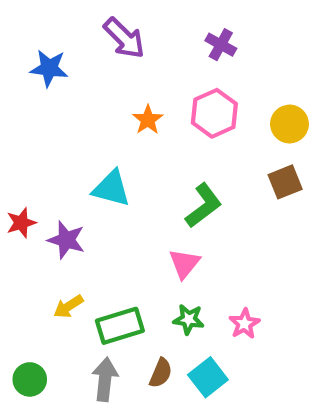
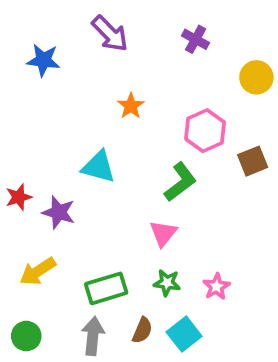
pink hexagon: (214, 113) -> (205, 131), moved
yellow circle: (289, 124) -> (256, 77), moved
yellow arrow: (68, 306) -> (38, 271), moved, size x1.4

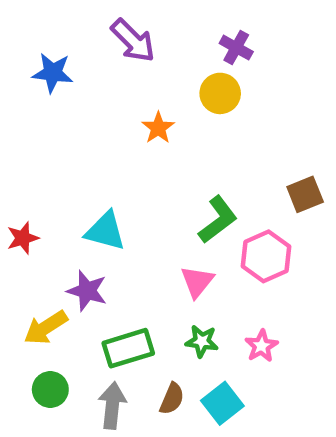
yellow circle: (256, 77) -> (220, 93), moved
pink hexagon: (205, 131) -> (266, 256), moved
cyan triangle: (99, 167) -> (105, 231), moved
purple star: (59, 212) -> (87, 291), moved
green circle: (26, 336) -> (50, 389), moved

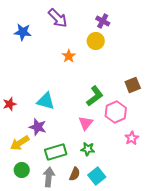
pink star: (261, 346) -> (132, 138), moved

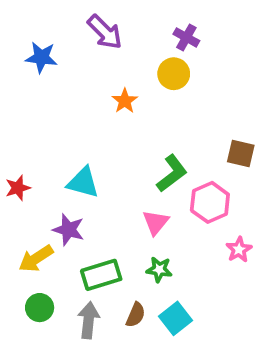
brown square: (133, 85) -> (241, 153), turned 35

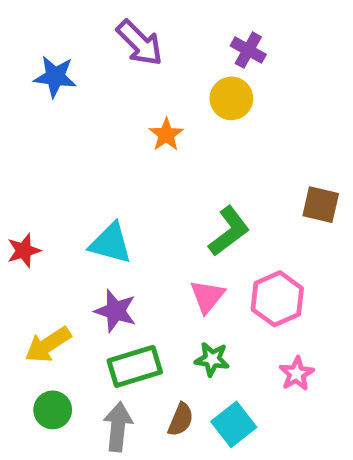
pink hexagon: (210, 202) -> (277, 299), moved
purple star: (69, 230) -> (115, 311), moved
pink star: (239, 250) -> (297, 374), moved

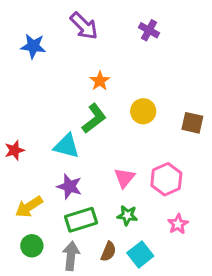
yellow circle: (231, 98) -> (143, 111), moved
green L-shape: (229, 231) -> (94, 118), moved

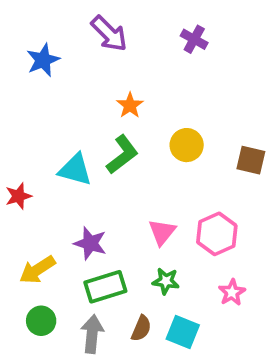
blue star: (33, 46) -> (43, 60), turned -30
cyan triangle: (67, 146) -> (75, 170), moved
cyan square: (140, 254) -> (183, 332), turned -30

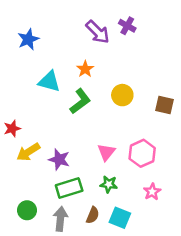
purple arrow: (109, 34) -> (98, 32), moved
cyan triangle: (75, 170) -> (49, 81), moved
yellow arrow: (37, 270) -> (28, 152), moved

